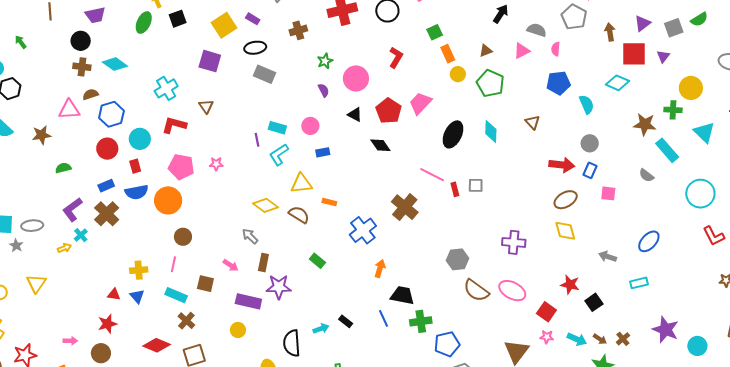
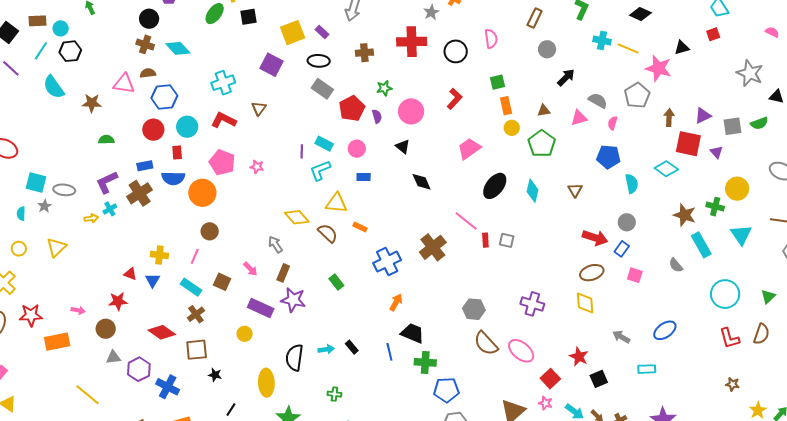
purple triangle: (663, 56) -> (716, 152), turned -32
red pentagon: (389, 111) -> (352, 108), moved

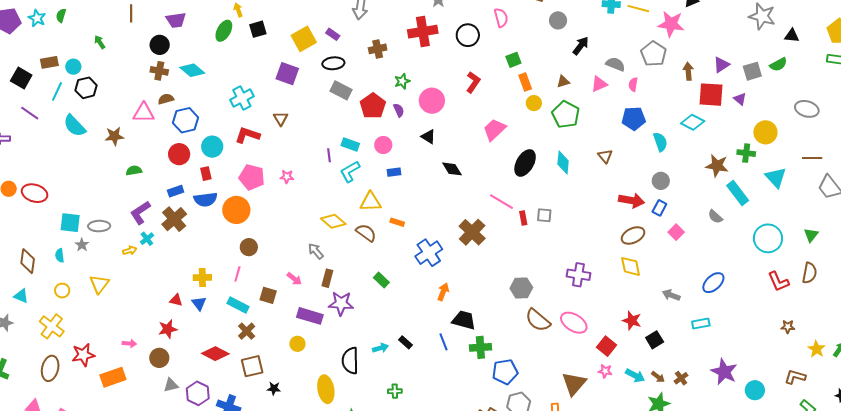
pink square: (635, 275) -> (676, 232), turned 35

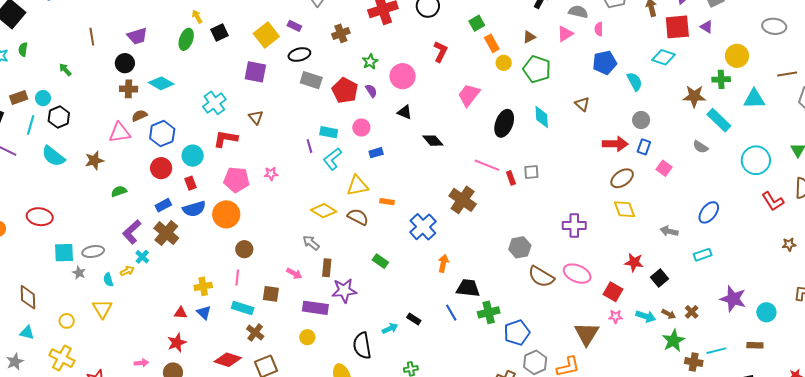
cyan triangle: (776, 177) -> (754, 99), turned -40
red ellipse: (35, 193) -> (40, 217), moved
cyan semicircle: (60, 255) -> (108, 280), moved

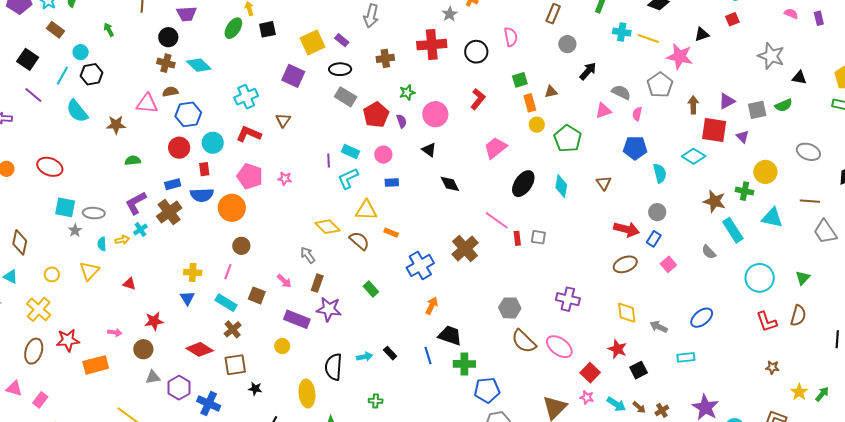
brown triangle: (529, 37) -> (551, 92), moved
brown rectangle: (19, 97) -> (55, 30), moved, turned 42
yellow diamond: (624, 209) -> (627, 313), moved
red triangle: (181, 313) -> (129, 284), moved

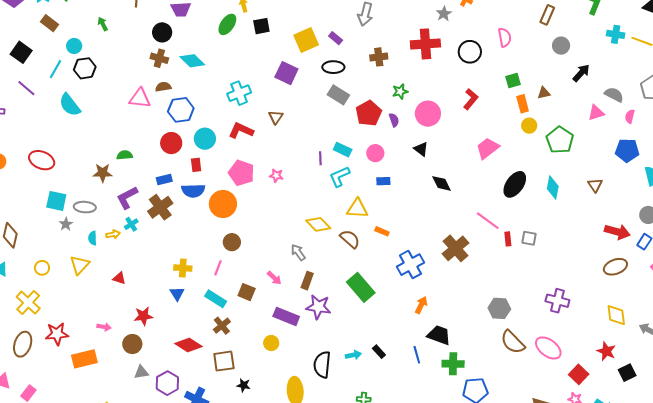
brown star: (116, 125) -> (103, 173), moved
green rectangle: (371, 289) -> (361, 287), size x1.8

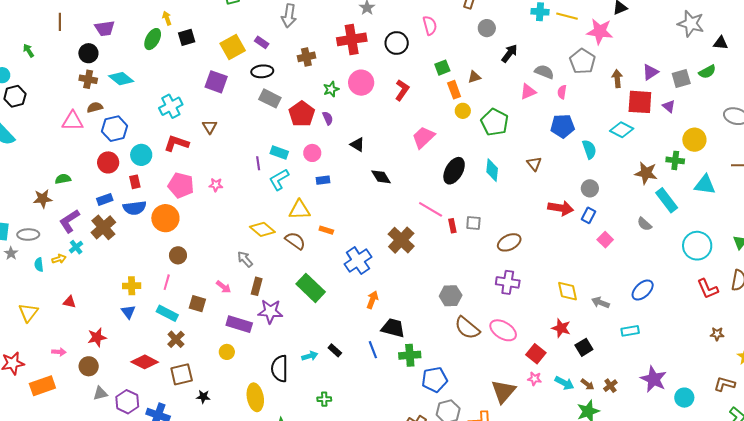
pink circle: (428, 114) -> (361, 83), moved
yellow triangle: (80, 265) -> (28, 313), moved
brown ellipse: (615, 267) -> (509, 242), moved

